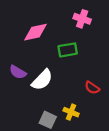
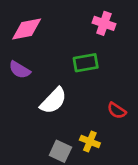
pink diamond: (35, 32) -> (27, 29), moved
purple semicircle: (18, 72) -> (20, 70), moved

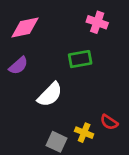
purple semicircle: (20, 70) -> (18, 66), turned -72
red semicircle: (117, 111) -> (109, 122), moved

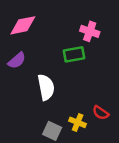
pink cross: (97, 22) -> (90, 31), moved
white semicircle: (50, 95) -> (46, 87), turned -55

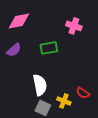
green rectangle: (74, 54) -> (49, 48), moved
white semicircle: (46, 87) -> (40, 85), moved

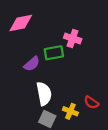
pink cross: (74, 26) -> (73, 38), moved
purple semicircle: (14, 50) -> (32, 64), moved

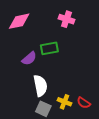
pink cross: (73, 38) -> (67, 19), moved
red semicircle: (91, 102) -> (84, 103), moved

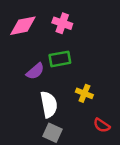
pink cross: (67, 19) -> (62, 23), moved
yellow cross: (64, 102) -> (84, 93), moved

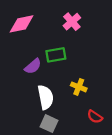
pink cross: (62, 23) -> (72, 22), moved, turned 30

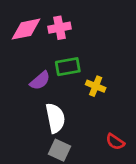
pink cross: (72, 22) -> (59, 28), moved, turned 30
yellow cross: (79, 87) -> (96, 86), moved

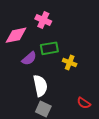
pink cross: (59, 28) -> (43, 20), turned 35
pink diamond: (26, 29) -> (16, 35), moved

